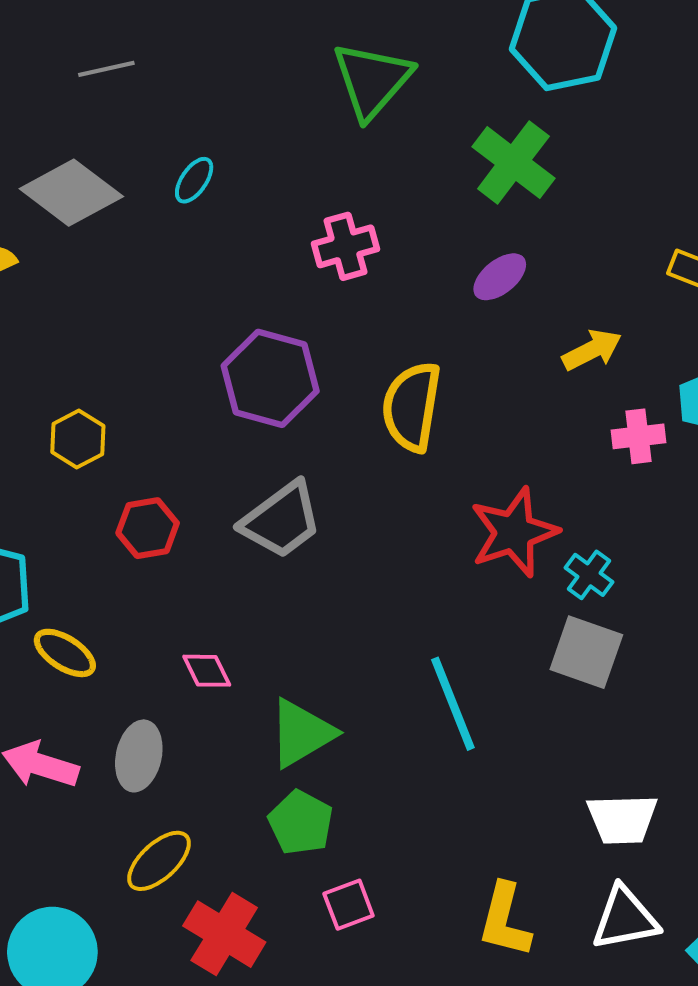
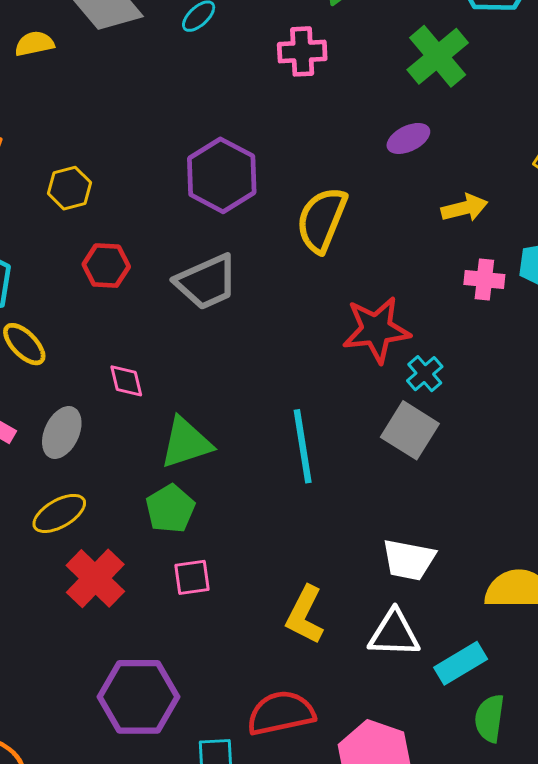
pink cross: (345, 246) -> (302, 51), moved

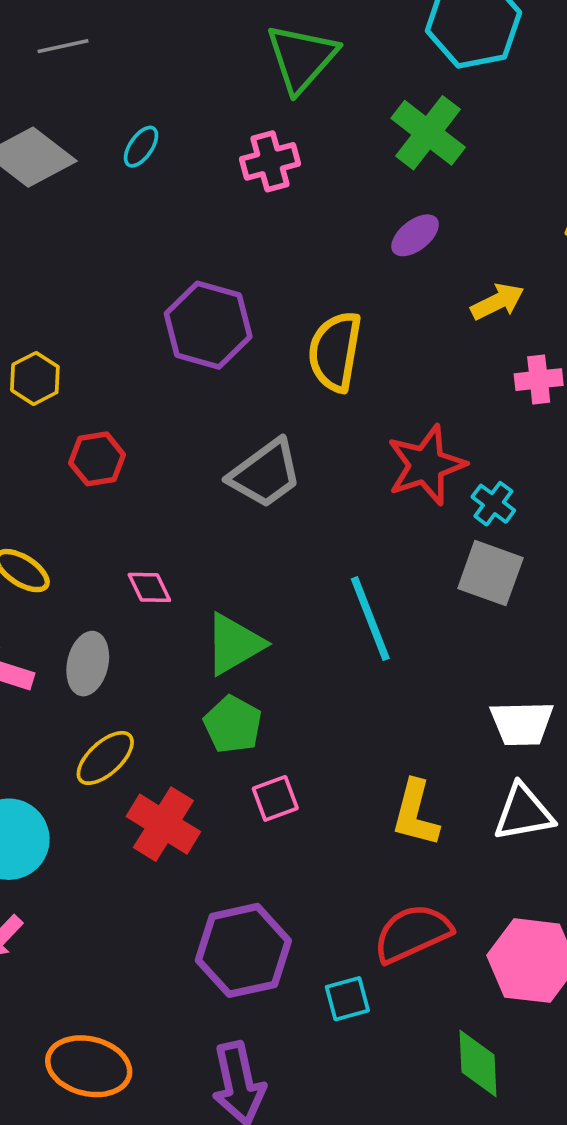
gray trapezoid: (206, 282) -> (265, 474), moved

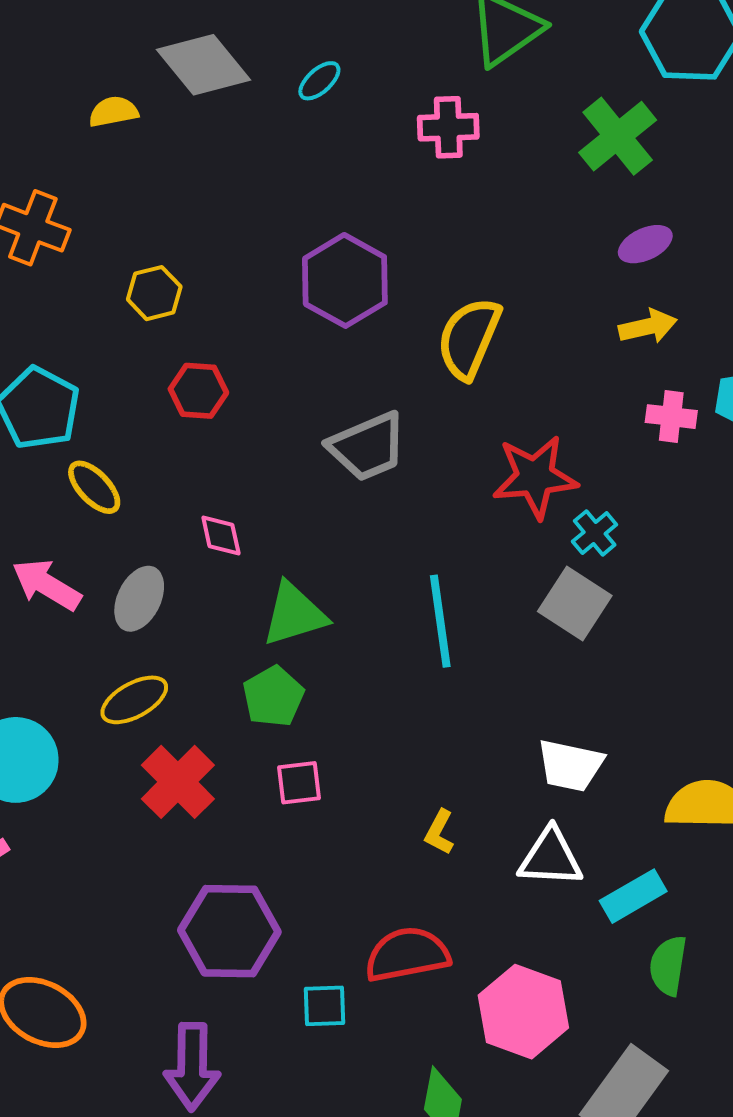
purple ellipse: (415, 235) -> (645, 244), moved
yellow L-shape: (415, 813) -> (439, 832), size x0.6

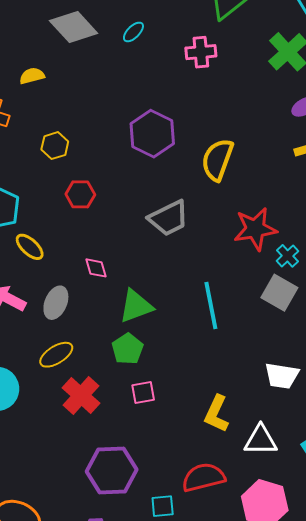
yellow semicircle: (113, 112) -> (32, 76), moved
yellow L-shape: (439, 832) -> (216, 414), size x1.6
white triangle: (551, 858) -> (261, 440), moved

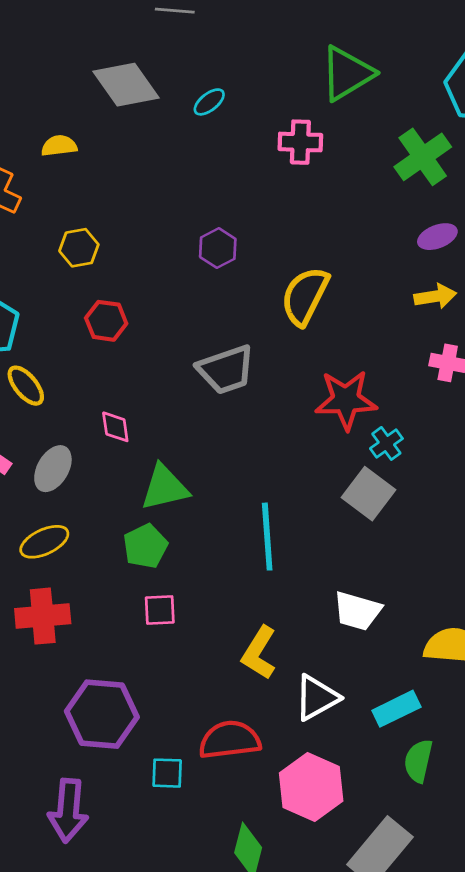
purple hexagon: (152, 134) -> (218, 248), size x0.6
cyan line: (211, 306) -> (267, 537), moved
red cross: (81, 395) -> (43, 616), moved, turned 36
white triangle: (261, 440) -> (317, 698), turned -36

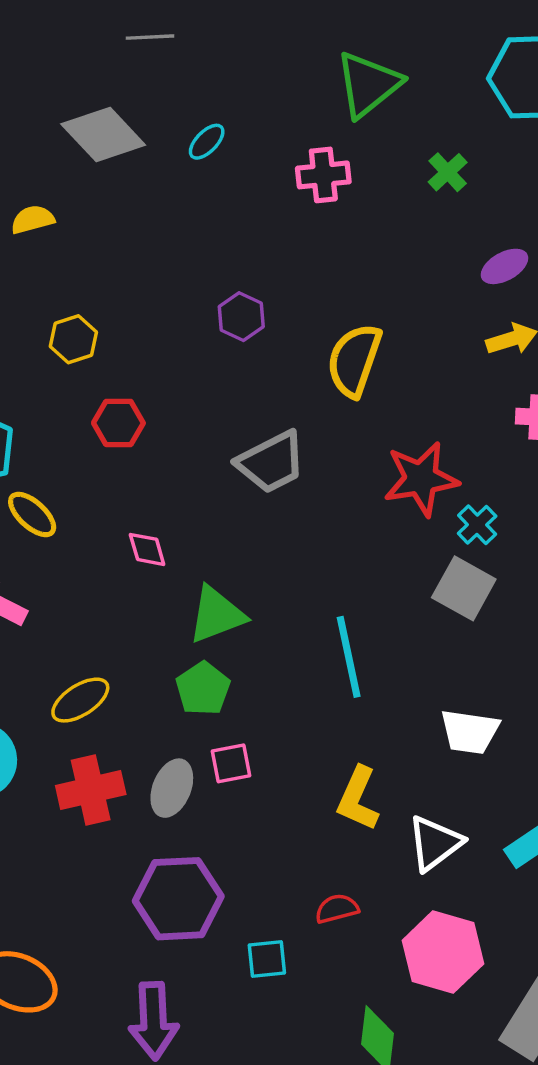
green cross: (423, 157) -> (448, 172), moved, size x0.6
gray ellipse: (53, 469) -> (172, 788), moved
red semicircle: (230, 740) -> (337, 909), size x0.6

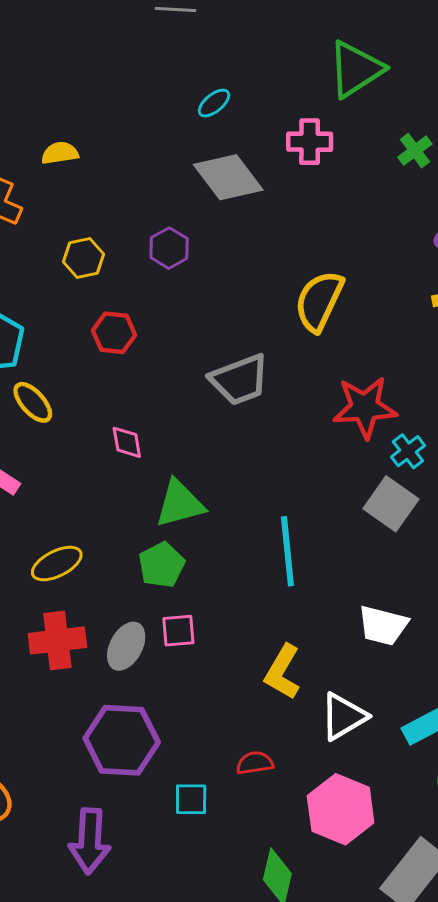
gray diamond: (103, 134) -> (228, 177), moved
purple hexagon: (241, 317) -> (169, 248), moved

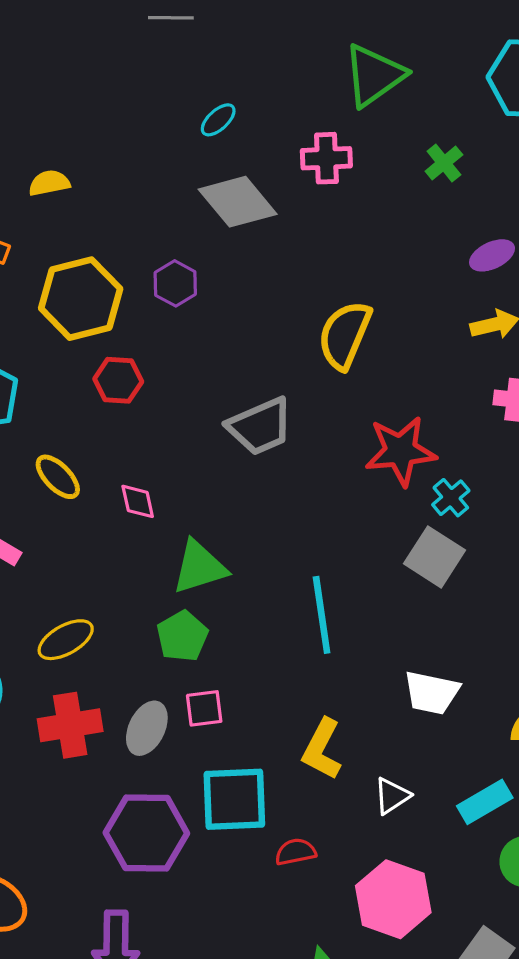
yellow hexagon: (84, 258) -> (81, 299), size x1.8
yellow ellipse: (33, 402) -> (58, 477), moved
white triangle: (343, 717) -> (392, 796), size x0.7
cyan square: (191, 799) -> (234, 799), moved, size x1.8

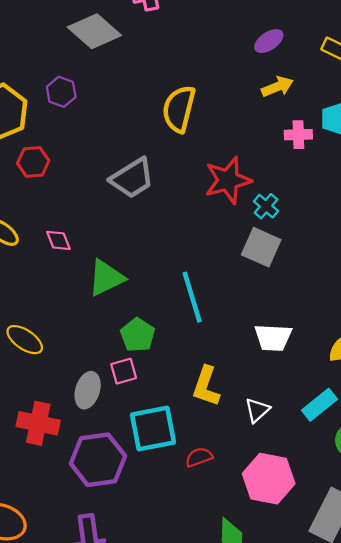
green pentagon: (182, 636) -> (138, 335), moved
yellow ellipse: (66, 640) -> (25, 340), turned 72
red cross: (70, 725) -> (38, 423), moved, turned 30

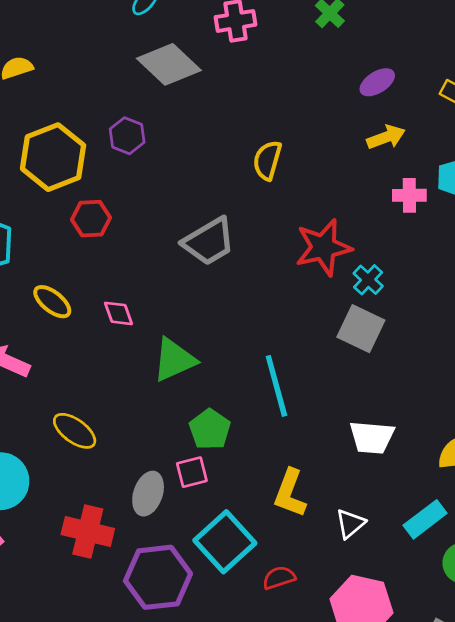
yellow semicircle: (179, 109) -> (267, 160), size x0.7
cyan square: (153, 428) -> (225, 542), turned -33

